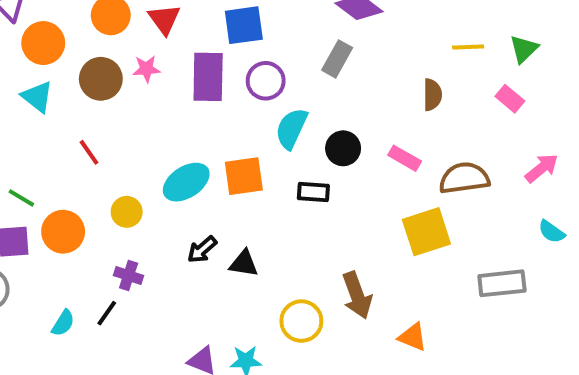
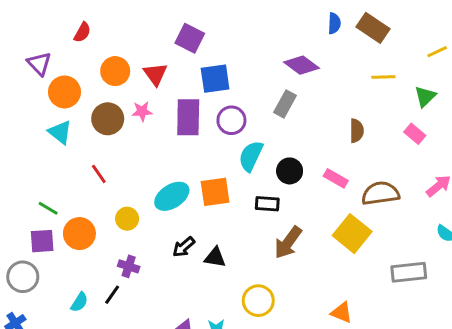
yellow line: (468, 47) -> (383, 77), moved
yellow square: (426, 232) -> (352, 234), turned -33
brown arrow: (357, 295) -> (288, 242), moved, turned 56

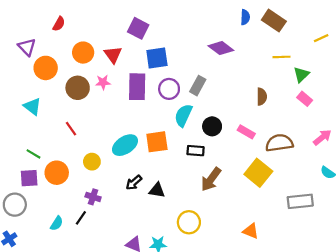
green triangle: (425, 96) -> (301, 75), moved
gray rectangle: (285, 104) -> (198, 86), moved
cyan triangle: (60, 132) -> (32, 107), moved

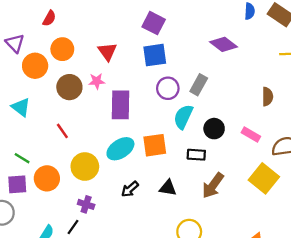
purple square: (138, 28) -> (154, 23), moved
orange circle: (83, 53) -> (62, 49), moved
purple rectangle: (137, 87) -> (120, 105), moved
yellow circle: (92, 162) -> (85, 167), size x1.5
black triangle: (157, 190) -> (168, 188), moved

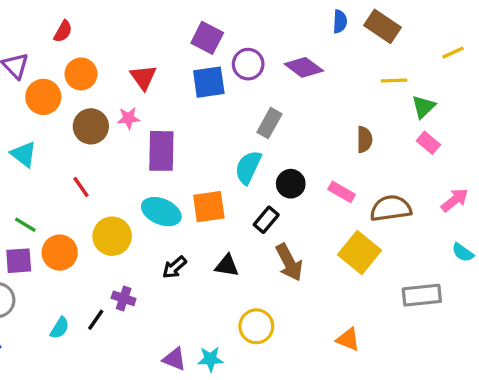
purple circle: (168, 88) -> (248, 64), moved
cyan ellipse: (120, 149) -> (161, 212), turned 56
black rectangle: (196, 155) -> (266, 220), turned -54
brown arrow: (213, 185) -> (289, 262), turned -64
purple cross: (86, 204) -> (124, 298), moved

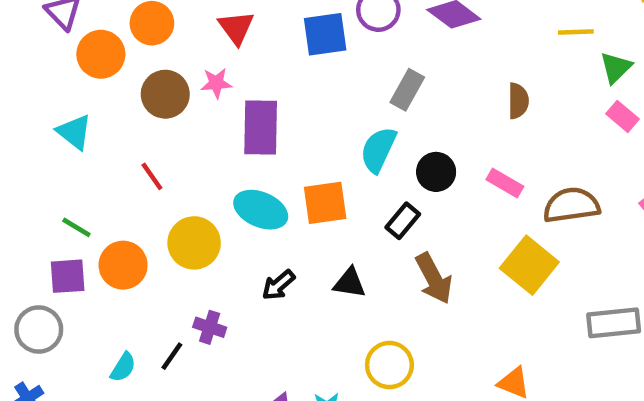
brown semicircle: (364, 139) -> (518, 101), moved

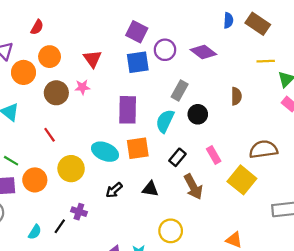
purple rectangle: (261, 127) -> (128, 110), moved
black circle: (436, 172) -> (198, 114), moved
pink rectangle: (505, 183) -> (214, 155), moved, turned 30

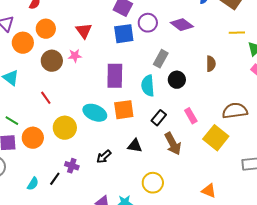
cyan semicircle: (165, 121) -> (148, 86), turned -30
black arrow: (114, 190) -> (104, 157), moved

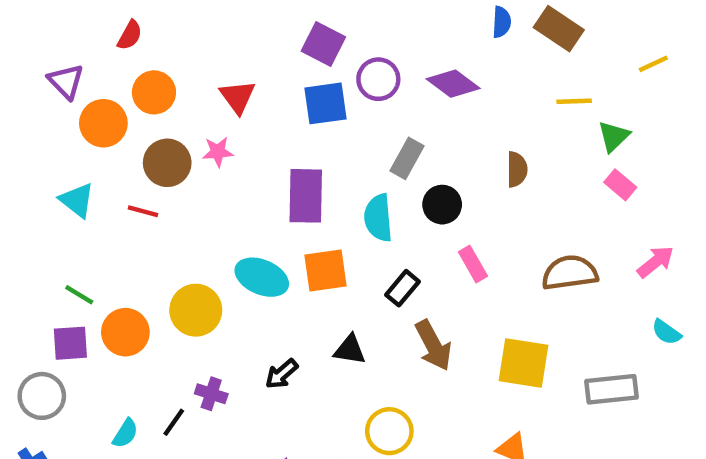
red line: (46, 98) -> (143, 211), moved, turned -40
pink rectangle: (191, 116) -> (473, 264), moved
yellow square: (216, 138) -> (524, 363), moved, turned -30

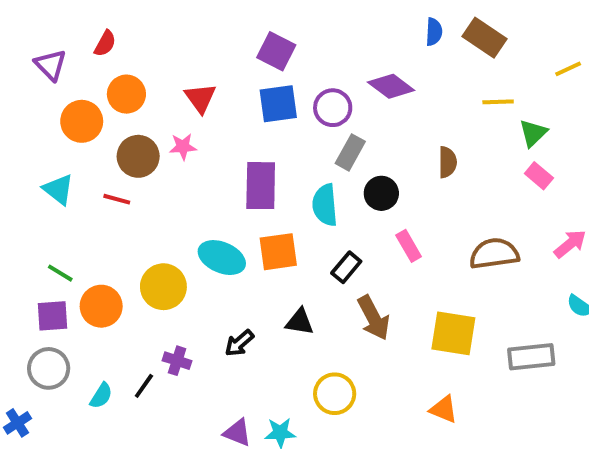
purple circle: (378, 79) -> (333, 108), moved
purple triangle: (66, 81) -> (51, 65), moved
gray circle: (42, 396) -> (49, 368), moved

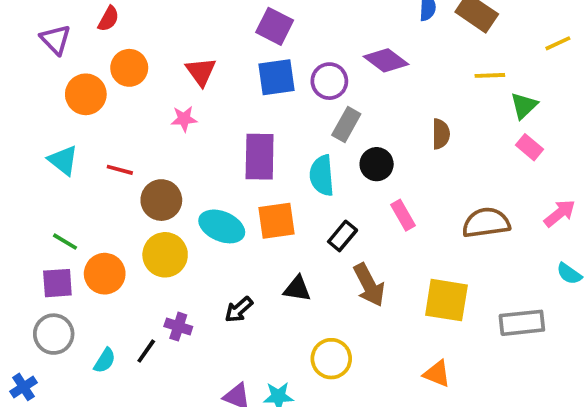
brown circle: (138, 156) -> (161, 200), moved

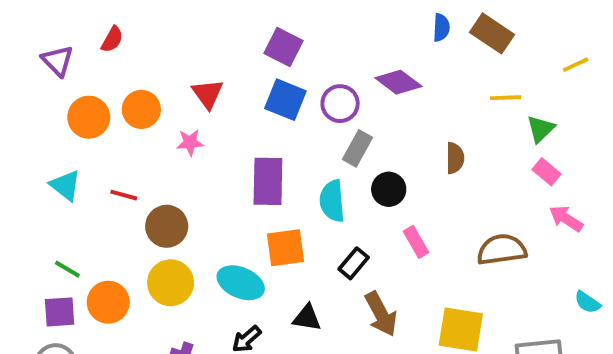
orange circle: (129, 68) -> (141, 109), moved
blue square: (276, 77) -> (285, 100), turned 30
pink arrow: (560, 213) -> (566, 218), moved, turned -108
cyan ellipse: (222, 226) -> (241, 283), moved

